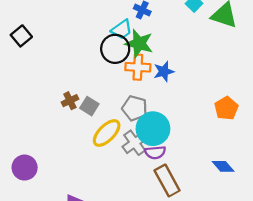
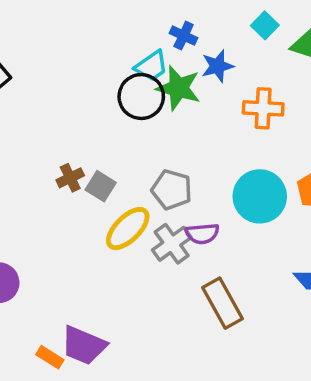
orange cross: (138, 67) -> (263, 108), moved
blue star: (164, 71) -> (217, 66), moved
cyan circle: (153, 129) -> (260, 196), moved
purple semicircle: (155, 152) -> (202, 234), moved

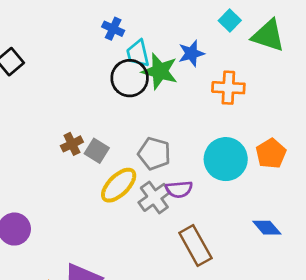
blue cross: (184, 36) -> (113, 29), moved
cyan trapezoid: (151, 66) -> (138, 53), turned 112

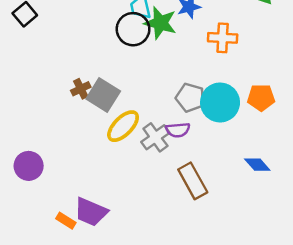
gray square: (97, 151) -> (103, 95), size x1.5
gray pentagon: (154, 154) -> (190, 98), moved
orange pentagon: (271, 154) -> (261, 98), turned 30

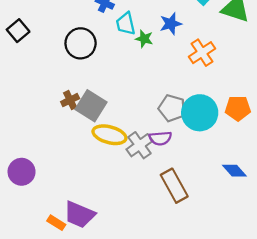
green star: (160, 23) -> (144, 39), size x0.6
black circle: (133, 29) -> (81, 43), moved
orange cross: (223, 38) -> (202, 53), turned -36
yellow ellipse: (123, 126) -> (109, 135), turned 60

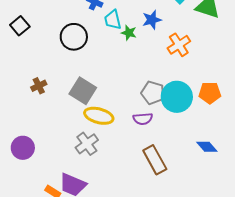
brown cross: (70, 100) -> (39, 86), moved
gray cross: (140, 145) -> (87, 144), moved

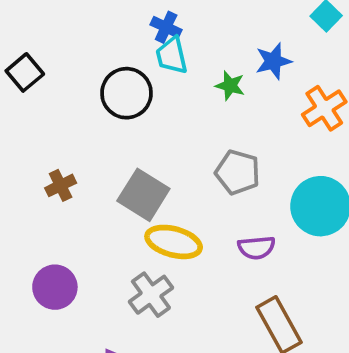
cyan trapezoid: (113, 20) -> (172, 55), moved
gray pentagon: (153, 93) -> (238, 172), moved
purple circle: (23, 148) -> (55, 287), moved

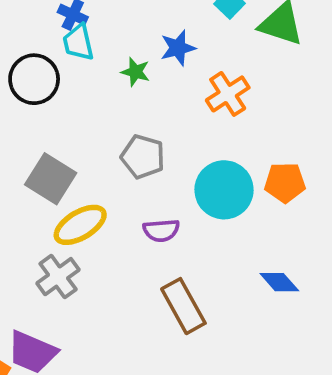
yellow ellipse: (174, 242) -> (80, 225), turned -46

